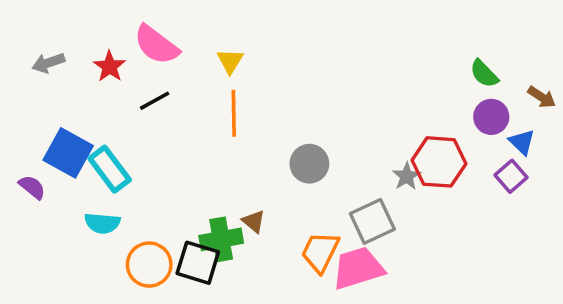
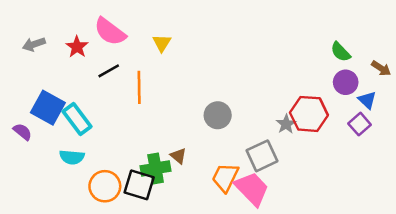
orange line: (234, 113) -> (139, 87), moved
pink trapezoid: (358, 268) -> (252, 189), turned 63

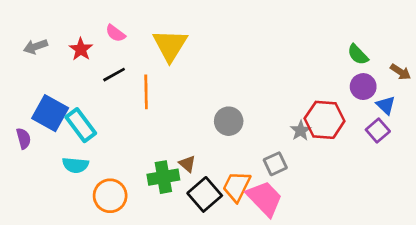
pink semicircle: (110, 32) -> (115, 33), size x0.6
yellow triangle: (162, 43) -> (170, 45), size x1.8
purple semicircle: (22, 132) -> (24, 138), turned 36
gray square: (262, 156) -> (275, 164), size x0.7
black square: (139, 185) -> (205, 194), moved, turned 32

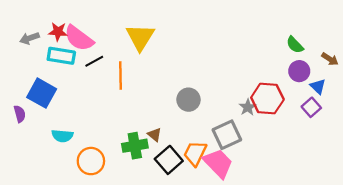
pink semicircle: (115, 33) -> (79, 38), moved, size x1.8
red star: (81, 49) -> (58, 32), moved, turned -30
cyan rectangle: (81, 125) -> (61, 56), moved, turned -44
gray square: (275, 164) -> (227, 135), size x1.5

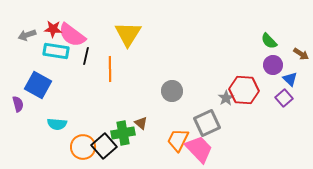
black line: (94, 61) -> (86, 56), turned -48
black square: (169, 160) -> (104, 146), moved

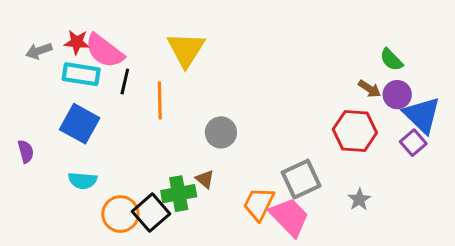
brown arrow: (301, 54) -> (370, 89), moved
blue triangle: (290, 79) -> (422, 115), size x1.8
blue square: (38, 85) -> (80, 124), moved
gray circle: (172, 91) -> (221, 132), moved
gray star: (226, 98) -> (359, 199), moved

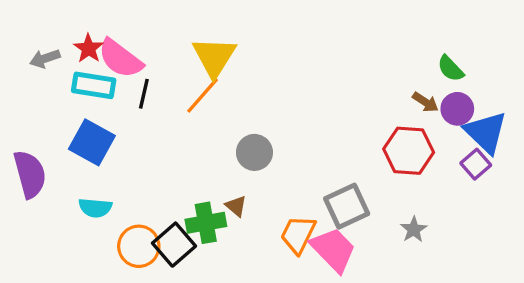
red star: (77, 42) -> (89, 48), turned 30
orange line: (160, 100) -> (202, 95), moved, turned 42
purple semicircle: (26, 151) -> (30, 174), size x1.8

